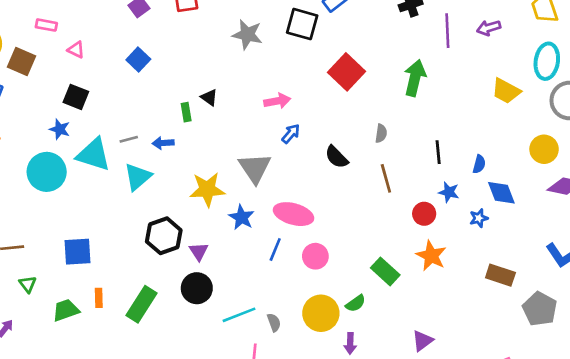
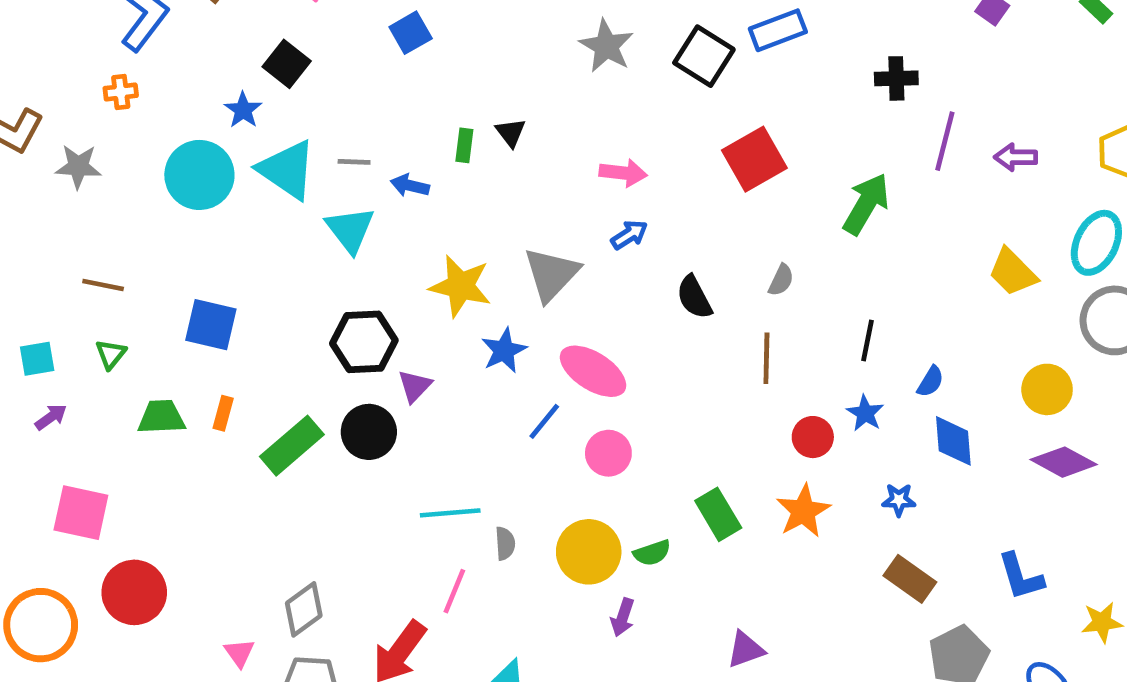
cyan triangle: (138, 177) -> (350, 230), turned -44
blue star: (479, 218) -> (899, 500), moved
black circle: (197, 288) -> (369, 432), moved

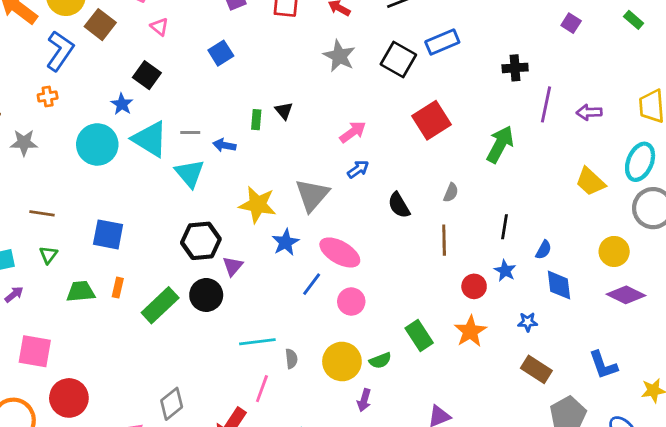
pink arrow: (623, 173) -> (353, 132), turned -40

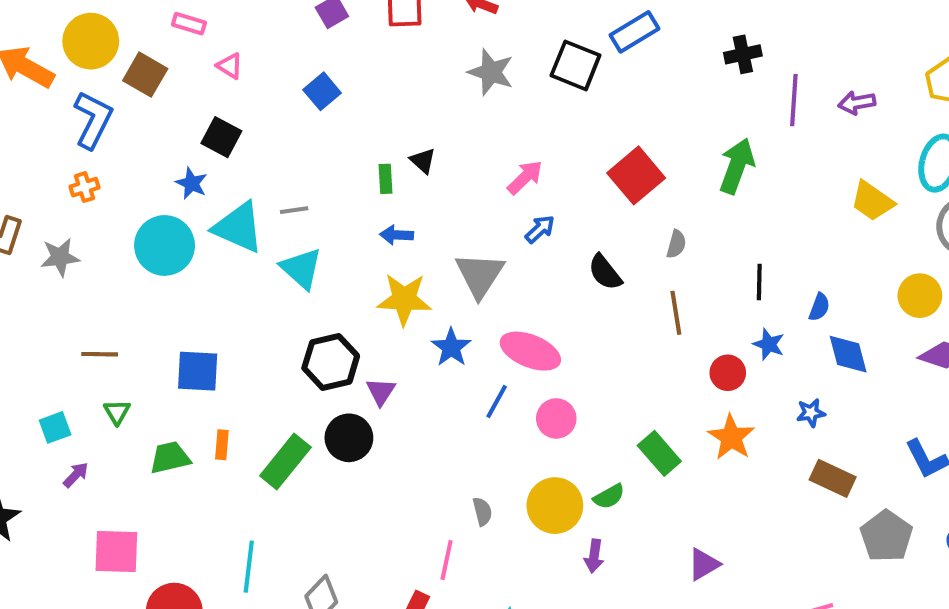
red square: (431, 120) -> (636, 175), moved
blue arrow: (224, 145) -> (397, 235), moved
cyan line: (257, 342) -> (249, 567), moved, turned -68

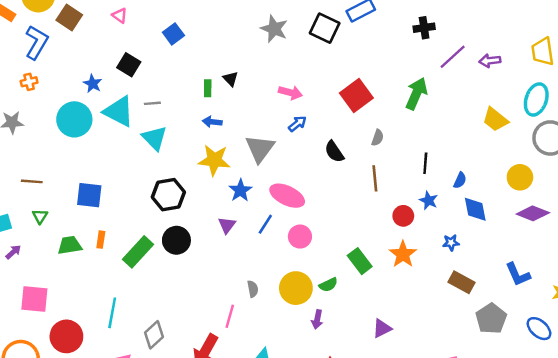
purple line: (794, 100) -> (453, 57), turned 40
black square: (221, 137) -> (129, 65), moved
pink arrow: (525, 177) -> (290, 93), turned 55
purple triangle: (381, 392) -> (227, 225), moved

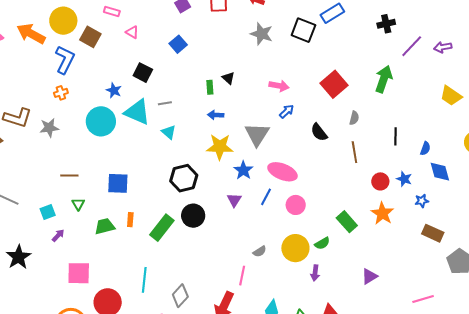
cyan triangle: (155, 138) -> (169, 132), size x0.7
blue star: (429, 200) -> (404, 179), moved
gray semicircle: (253, 289) -> (260, 251), turned 72

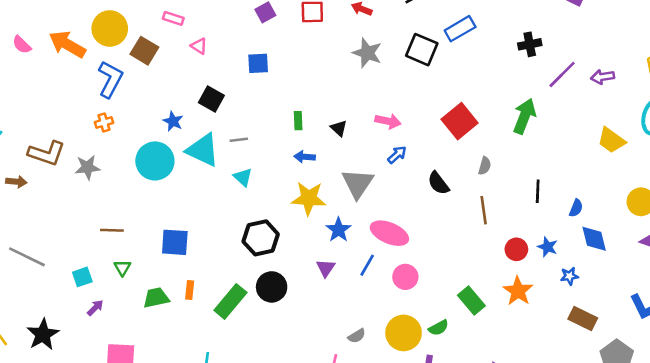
blue square: (178, 44) -> (258, 63), turned 36
black triangle: (228, 78) -> (339, 128), moved

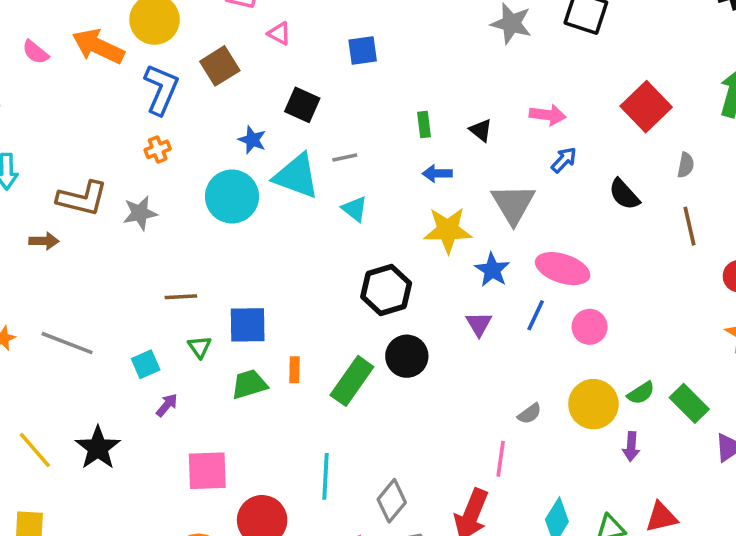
brown square: (144, 51) -> (220, 66), moved, turned 32
blue square: (175, 242) -> (248, 325), moved
green rectangle: (471, 300) -> (689, 403), moved

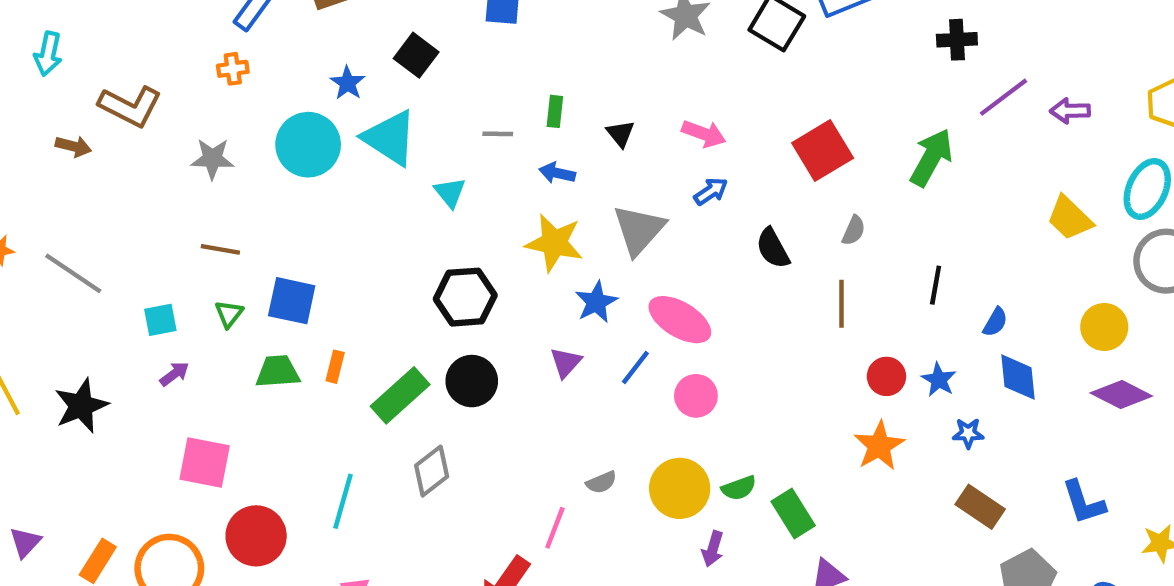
gray line: (345, 158) -> (498, 134), moved
gray star: (140, 213) -> (212, 159), moved
gray diamond: (392, 501) -> (432, 471), moved

